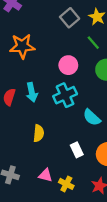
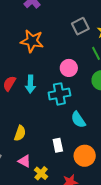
yellow semicircle: (39, 133) -> (20, 133), moved

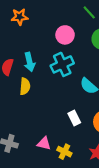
orange star: (32, 41) -> (20, 17), size x0.7
yellow semicircle: (20, 133) -> (25, 86), moved

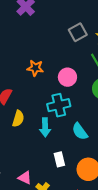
orange star: (20, 17) -> (35, 68), moved
cyan arrow: (30, 62) -> (45, 127), moved

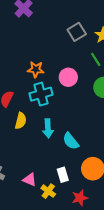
cyan cross: (59, 105) -> (41, 94), moved
cyan semicircle: (80, 131) -> (71, 141), moved
white rectangle: (59, 159) -> (63, 175), moved

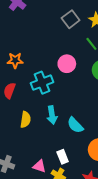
orange star: (36, 69) -> (15, 60), moved
yellow semicircle: (21, 121) -> (25, 120), moved
white rectangle: (63, 175) -> (63, 157), moved

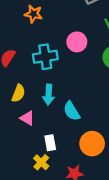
orange star: (15, 60) -> (33, 14), moved
pink triangle: (39, 166) -> (27, 118), moved

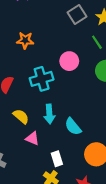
yellow semicircle: (18, 93) -> (21, 116), turned -63

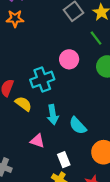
orange star: (25, 40) -> (15, 19), moved
yellow semicircle: (21, 116) -> (23, 104), moved

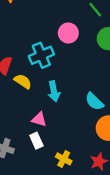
cyan semicircle: (78, 126) -> (94, 101), moved
white rectangle: (64, 160) -> (36, 141), moved

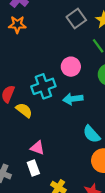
cyan arrow: (54, 91) -> (73, 99), moved, turned 90

